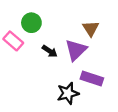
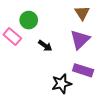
brown triangle: (91, 28) -> (82, 13), moved
purple triangle: (76, 50) -> (80, 40), moved

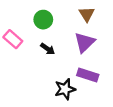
green circle: (29, 20) -> (43, 20), moved

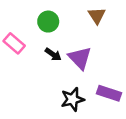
purple triangle: (85, 42) -> (80, 58), moved, turned -30
purple rectangle: (88, 75) -> (109, 93), moved

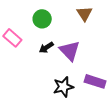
black arrow: (53, 54) -> (46, 48), turned 112

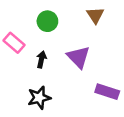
black arrow: (46, 48) -> (41, 59), moved, turned 136
black star: (63, 87) -> (39, 98), moved

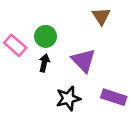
green circle: (47, 21) -> (46, 36), moved
black star: (39, 98) -> (68, 98), moved

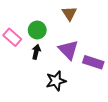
brown triangle: (101, 16) -> (69, 13), moved
purple rectangle: (114, 97) -> (93, 62), moved

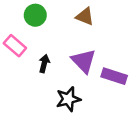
brown triangle: (69, 13) -> (85, 16), turned -35
green circle: (37, 30) -> (35, 15), moved

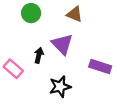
pink rectangle: (15, 46) -> (13, 69), moved
purple triangle: (84, 61) -> (62, 44), moved

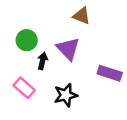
green circle: (31, 13) -> (27, 40), moved
pink rectangle: (13, 69) -> (24, 88), moved

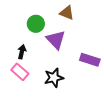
green circle: (27, 40) -> (36, 24), moved
black arrow: (43, 61) -> (22, 52), moved

